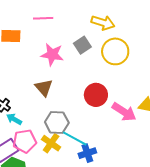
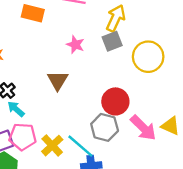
yellow arrow: (103, 23) -> (116, 18), moved, turned -95
pink star: (52, 55) -> (75, 45), size x0.7
gray hexagon: (57, 122) -> (105, 127), moved

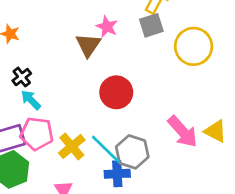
brown triangle: (58, 80) -> (88, 45), moved
red circle: (115, 101) -> (116, 92), moved
gray hexagon: (105, 127) -> (132, 152), moved

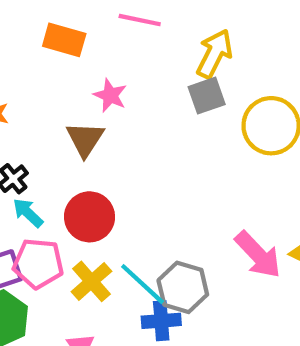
pink star: (107, 27) -> (110, 95), moved
brown triangle: (88, 45) -> (85, 139), moved
red circle: (116, 92) -> (90, 217), moved

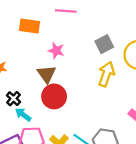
yellow arrow: (214, 54) -> (106, 74), moved
red circle: (90, 217) -> (54, 96), moved

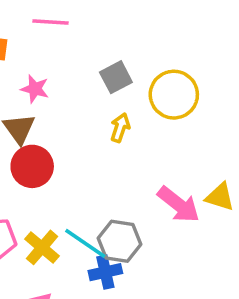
yellow arrow: (106, 74) -> (120, 128), size x0.7

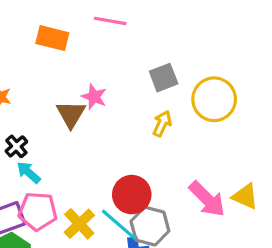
pink star: (35, 89) -> (94, 97), moved
red circle: (32, 166) -> (132, 195), moved

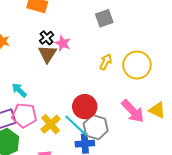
gray square: (164, 78) -> (104, 18), moved
yellow circle: (214, 99) -> (137, 65), moved
black cross: (16, 146) -> (46, 38), moved

